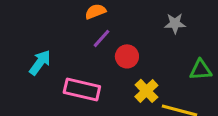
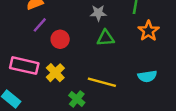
green triangle: (201, 70) -> (105, 38), moved
yellow cross: (146, 91) -> (55, 73), moved

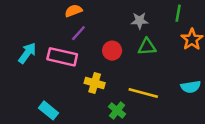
red circle: (60, 39) -> (112, 51), moved
pink rectangle: (24, 66) -> (62, 57), moved
yellow cross: (55, 73) -> (95, 83), turned -30

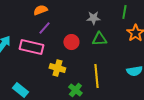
yellow line: (143, 93) -> (96, 76), turned 70

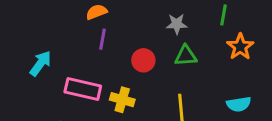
purple line: (44, 28) -> (103, 39), turned -32
pink rectangle: (31, 47) -> (83, 89), moved

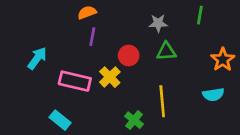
orange star: (240, 47) -> (223, 60), moved
yellow cross: (122, 100) -> (110, 77), moved, turned 30

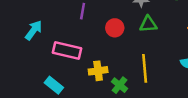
yellow cross: (110, 77) -> (98, 71), moved, turned 36

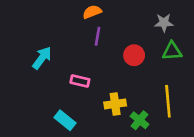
pink rectangle: (67, 51) -> (80, 81), size x0.6

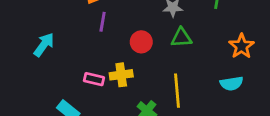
pink rectangle: (80, 81) -> (94, 79), moved
yellow cross: (115, 104) -> (121, 75), moved

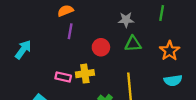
orange star: (242, 46) -> (170, 51), moved

